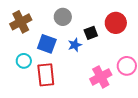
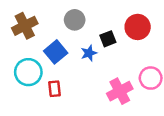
blue square: (47, 44) -> (56, 52), turned 30
cyan circle: (24, 61) -> (28, 72), size x1.5
red rectangle: (46, 75) -> (54, 89), size x0.6

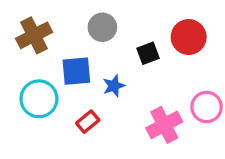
blue square: (56, 52) -> (76, 71), turned 35
blue star: (89, 53) -> (114, 86), moved
red rectangle: (54, 89) -> (88, 122), moved, turned 56

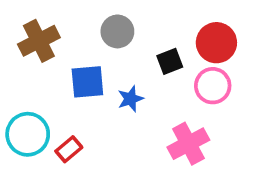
cyan circle: (39, 99) -> (28, 134), moved
pink circle: (207, 107) -> (213, 86), moved
red rectangle: (88, 122) -> (69, 149), moved

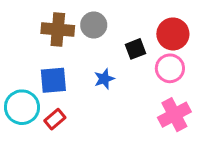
brown cross: (39, 41) -> (58, 29), moved, turned 32
blue square: (87, 82) -> (53, 80), moved
pink cross: (188, 144) -> (174, 115), moved

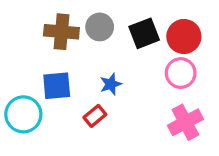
black square: (136, 49) -> (144, 33), moved, size x1.4
red rectangle: (55, 119) -> (95, 116), moved

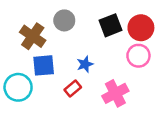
gray circle: (100, 27) -> (64, 20), moved
brown cross: (61, 32) -> (33, 36), moved, turned 30
pink cross: (185, 122) -> (115, 93), moved

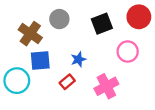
red circle: (141, 28) -> (139, 17), moved

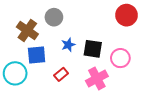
black square: (102, 24) -> (93, 49), moved, turned 30
pink circle: (128, 52) -> (120, 58), moved
blue star: (78, 59) -> (68, 45), moved

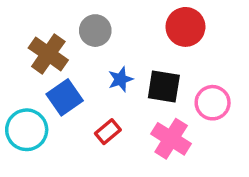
red circle: (127, 15) -> (185, 27), moved
blue square: (37, 55) -> (65, 97), turned -30
pink cross: (97, 78) -> (171, 139), turned -30

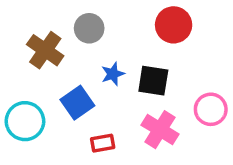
blue square: (65, 97) -> (77, 103), moved
pink circle: (213, 103) -> (211, 109), moved
red rectangle: (108, 132) -> (103, 143), moved, turned 30

